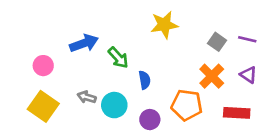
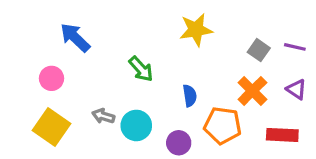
blue arrow: (84, 43) -> (75, 38), moved, turned -116
blue semicircle: (145, 80) -> (190, 96), moved

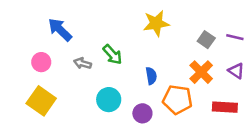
gray arrow: (103, 116) -> (82, 63), moved

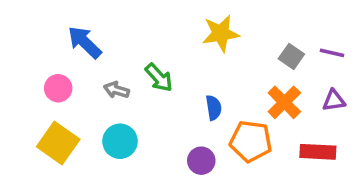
purple triangle: (236, 71) -> (334, 101), turned -42
cyan circle: (109, 100) -> (120, 141), moved

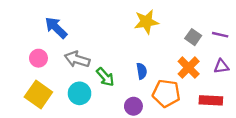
green arrow: (159, 78) -> (105, 77), moved
gray arrow: (116, 90) -> (77, 59), size x1.5

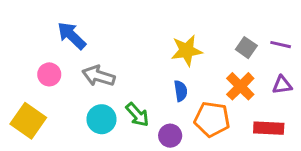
yellow star: (146, 22) -> (187, 51), moved
green arrow: (105, 77) -> (137, 115), moved
yellow square: (38, 95) -> (28, 121), moved

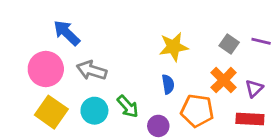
pink circle: (49, 74) -> (46, 69), size x1.6
purple triangle: (282, 85) -> (254, 88), moved, turned -36
yellow square: (28, 121) -> (51, 112), moved

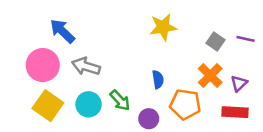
yellow star: (174, 47) -> (163, 27), moved

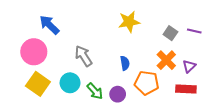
gray arrow: (86, 66) -> (83, 56), moved, turned 40
green arrow: (120, 100) -> (95, 91), moved

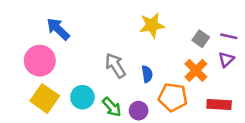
gray arrow: (83, 56) -> (115, 65), moved
purple triangle: (189, 66) -> (226, 59), moved

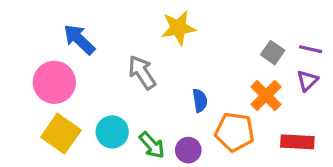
yellow star: (152, 25) -> (178, 28), moved
gray arrow: (115, 65) -> (142, 72), moved

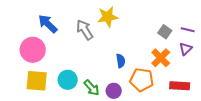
gray arrow: (142, 72) -> (85, 30), moved
yellow square: (61, 134) -> (37, 81), turned -30

